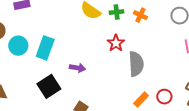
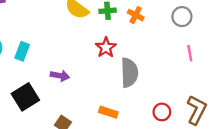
cyan rectangle: (45, 48) -> (22, 51), size x0.7
orange rectangle: (141, 100) -> (108, 112), moved, turned 63

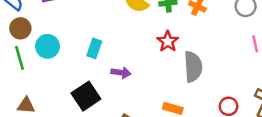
cyan rectangle: (22, 51) -> (94, 48), moved

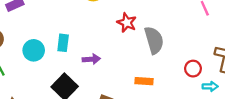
cyan circle: (48, 46) -> (34, 50), moved

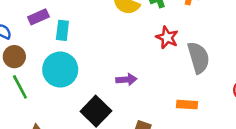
cyan rectangle: (63, 43) -> (62, 30), moved
cyan circle: (34, 50) -> (60, 70), size x1.4

